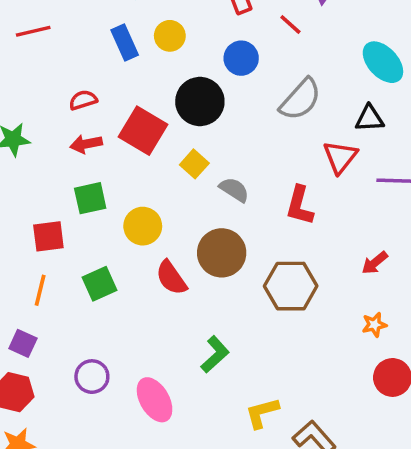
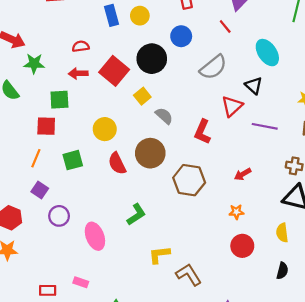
red line: (290, 24) -> (225, 26), moved
black triangle: (370, 118) -> (254, 86), turned 36
green square: (90, 198) -> (59, 100), moved
purple square: (23, 343) -> (40, 190), moved

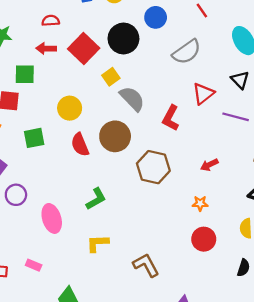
black triangle: (254, 86) -> (240, 80), moved
gray semicircle: (164, 116) -> (132, 99), size x1.4
yellow L-shape: (159, 255) -> (98, 243), moved

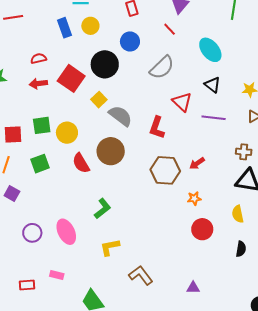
green square: (25, 74) -> (42, 125), moved
red triangle: (203, 94) -> (182, 102), turned -30
brown hexagon: (153, 167) -> (165, 170), moved
purple circle: (16, 195) -> (32, 233), moved
brown L-shape: (146, 265) -> (141, 275), moved

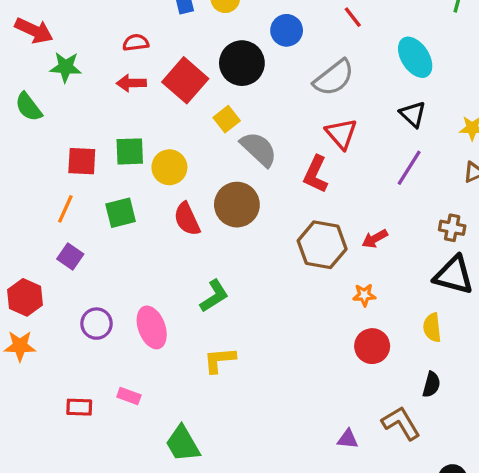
red triangle: (182, 102) -> (341, 134), moved
purple line: (214, 118) -> (409, 168), turned -70
brown L-shape: (141, 275) -> (401, 423), moved

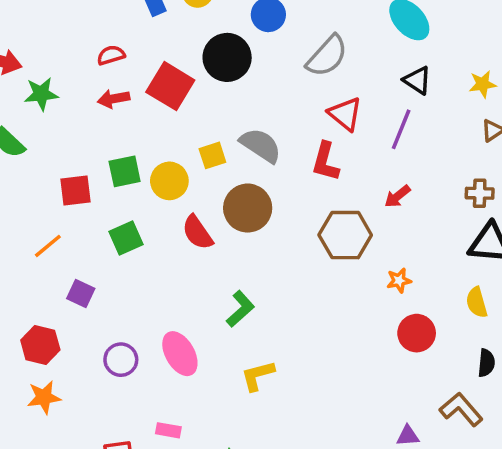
yellow square: (227, 119) -> (212, 155), moved, turned 30
purple line: (409, 168) -> (401, 129), moved
orange line: (65, 209) -> (48, 246), moved, turned 36
red arrow: (375, 239) -> (397, 196), moved

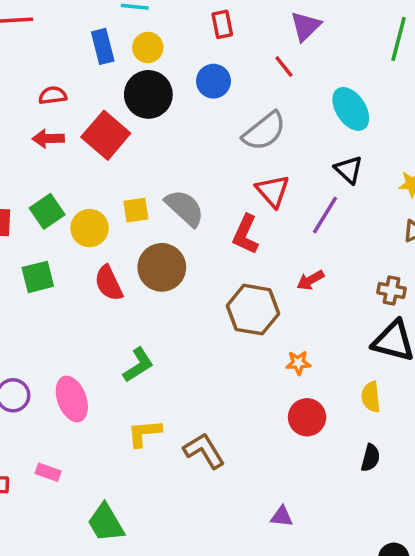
black circle: (227, 57) -> (148, 94), moved
green square: (125, 171) -> (47, 211), turned -32
brown L-shape: (461, 409) -> (204, 451), moved

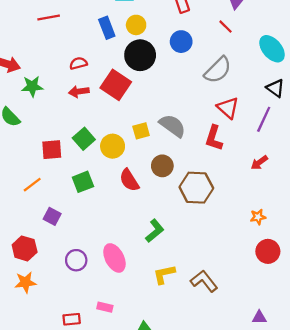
brown circle: (162, 267) -> (162, 166), size x0.7
brown hexagon: (253, 310) -> (196, 188), moved

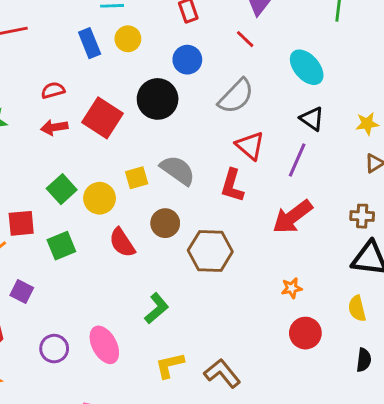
black circle: (140, 55) -> (158, 99), moved
red square: (52, 150) -> (21, 223), moved
red arrow: (259, 163) -> (292, 217), size x1.8

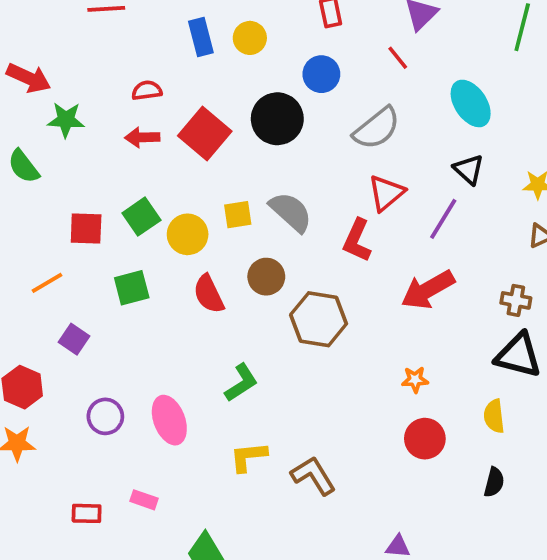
red triangle: (250, 146) -> (386, 193), turned 32
red square: (21, 223) -> (86, 228), moved

